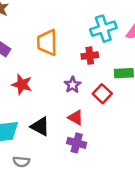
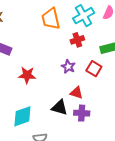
orange trapezoid: (47, 42) -> (51, 19), moved
black triangle: (40, 126) -> (60, 107), moved

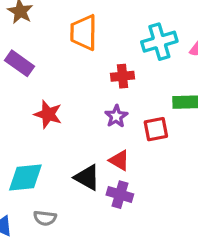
orange trapezoid: (51, 19) -> (84, 33), moved
red cross: (77, 40) -> (123, 76), moved
red square: (94, 69) -> (156, 129), turned 35

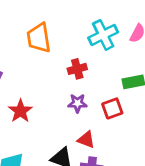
red star: (48, 114) -> (20, 111), turned 30
purple star: (116, 116) -> (77, 103), turned -30

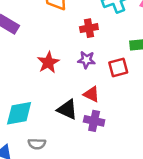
red star: (20, 111) -> (48, 62), moved

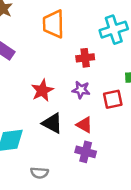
black triangle: (67, 109) -> (52, 123), moved
gray semicircle: (37, 144) -> (39, 173), moved

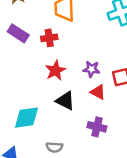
red cross: (85, 58) -> (49, 38), moved
red triangle: (84, 125) -> (98, 92), moved

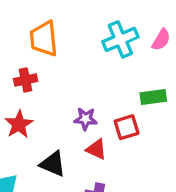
red star: (55, 70) -> (19, 124), moved

